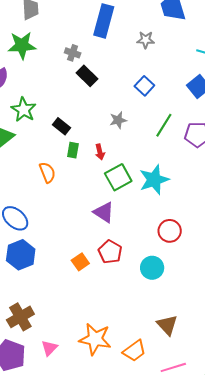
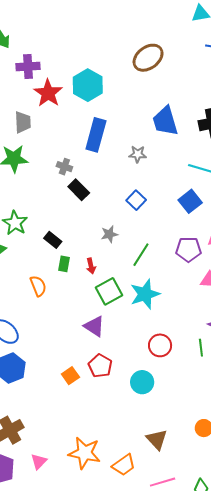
green line: (164, 125) -> (141, 255), moved

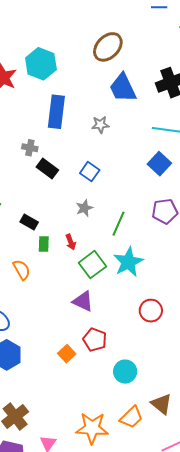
brown ellipse: (148, 58) -> (108, 47), moved
blue square: (136, 200) -> (90, 172), moved
cyan circle: (142, 382) -> (125, 372), moved
orange trapezoid: (124, 465) -> (131, 417), moved

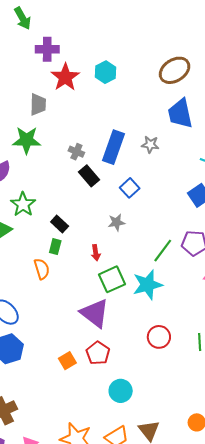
cyan hexagon: (41, 64) -> (105, 72), size x0.7
blue rectangle: (56, 112) -> (113, 147), moved
green line: (119, 224) -> (163, 251), moved
green rectangle: (44, 244) -> (55, 247), moved
purple triangle: (83, 301) -> (95, 313), size x1.4

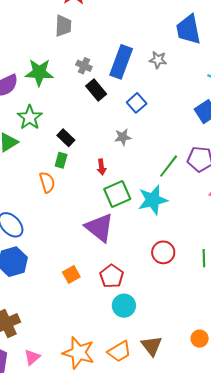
gray trapezoid: (38, 105) -> (63, 26), moved
green star: (27, 140) -> (39, 72), moved
red pentagon: (98, 353) -> (112, 276), moved

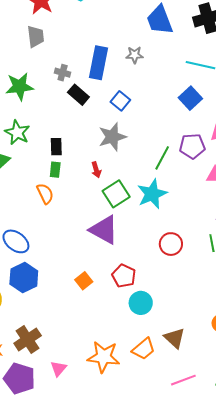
gray star: (123, 137) -> (112, 137), size x1.6
black rectangle: (66, 138) -> (56, 147), turned 54

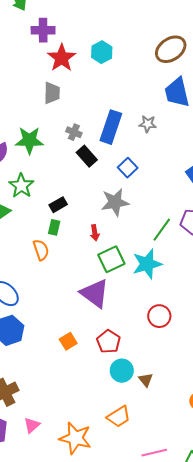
black rectangle: (56, 147) -> (58, 205), turned 54
brown triangle: (175, 338) -> (146, 380), moved, size x0.7
orange star: (104, 357) -> (75, 438), moved

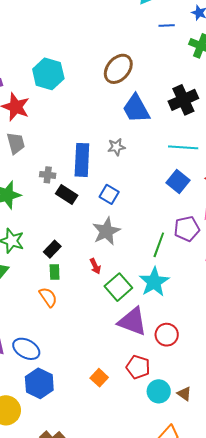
cyan hexagon: (102, 52) -> (48, 74), moved, size x1.4
purple triangle: (95, 293) -> (132, 321), moved
red circle: (159, 316) -> (167, 335), moved

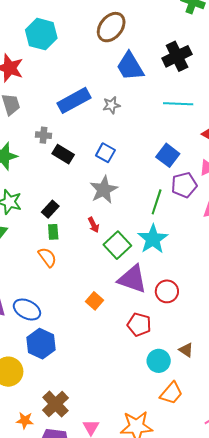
blue rectangle: (82, 160) -> (74, 100), moved, turned 60
blue square: (178, 181) -> (168, 155), moved
orange square: (99, 378) -> (94, 301), moved
cyan circle: (159, 391) -> (159, 361), moved

